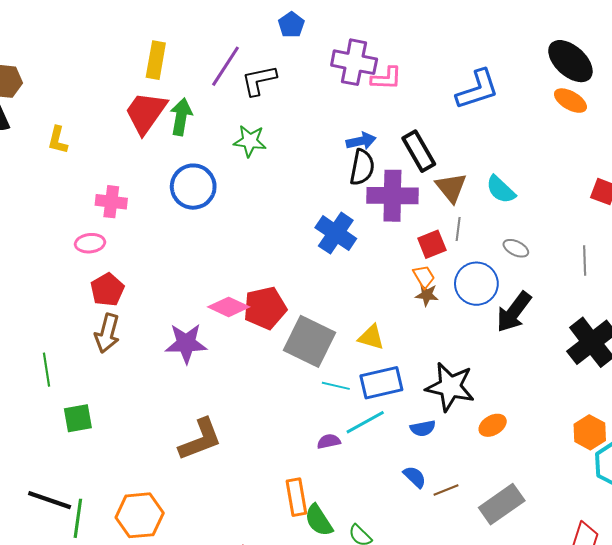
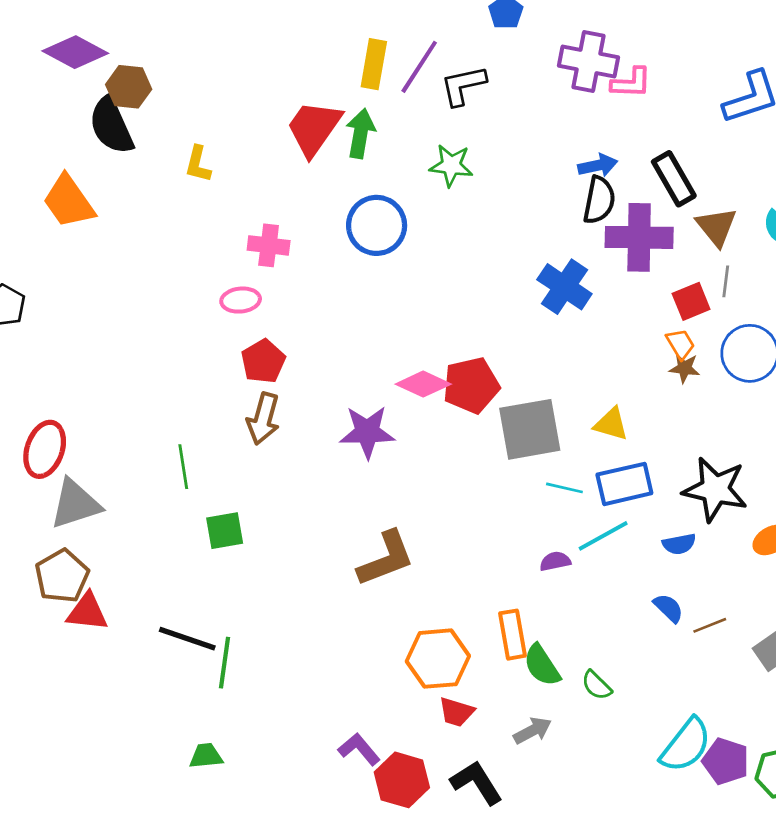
yellow rectangle: (156, 60) -> (374, 64), moved
gray square: (310, 341) -> (530, 429), turned -36
orange hexagon: (140, 515) -> (438, 659), moved

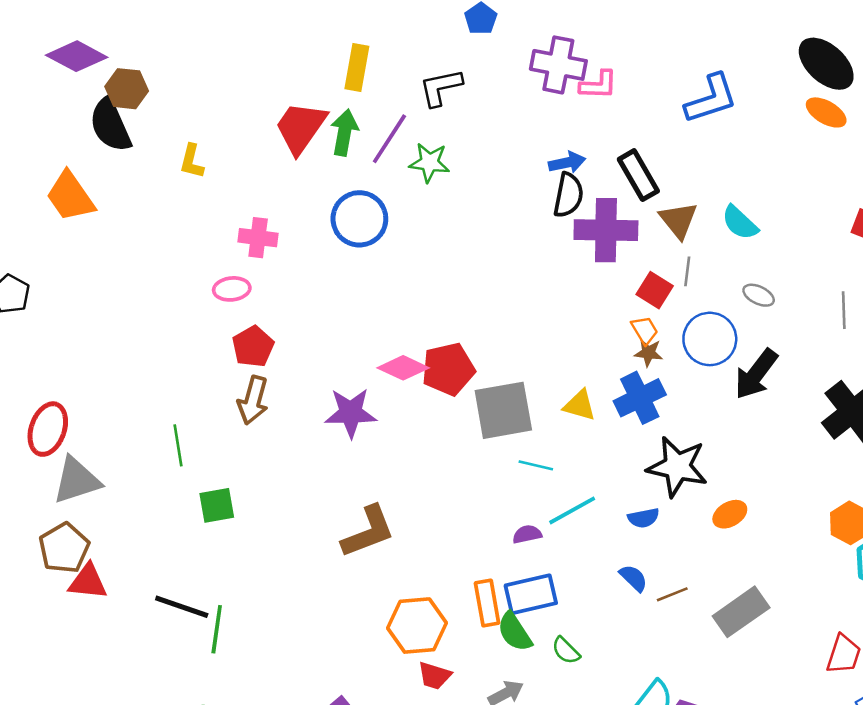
purple line: (419, 67) -> (389, 139), moved
blue cross: (564, 287) -> (640, 398), moved, turned 30
red square: (691, 301) -> (655, 290), turned -36
blue rectangle: (624, 484) -> (531, 594), moved

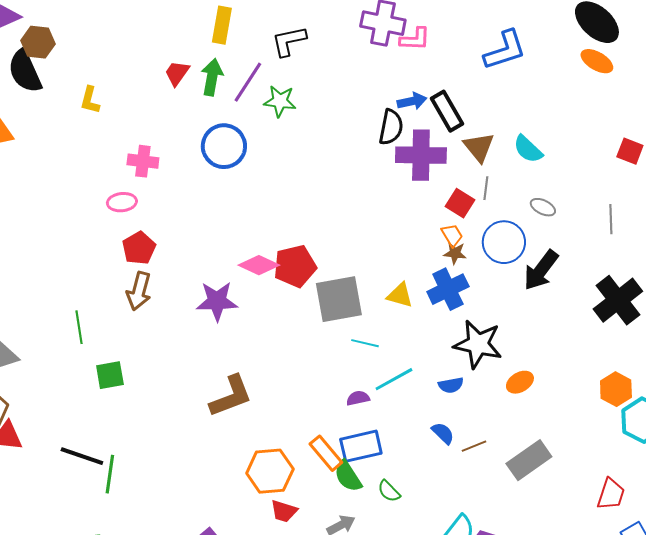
red trapezoid: (301, 127) -> (177, 73), size x0.6
blue arrow: (567, 163) -> (412, 101), moved
orange rectangle: (487, 603) -> (326, 453), turned -30

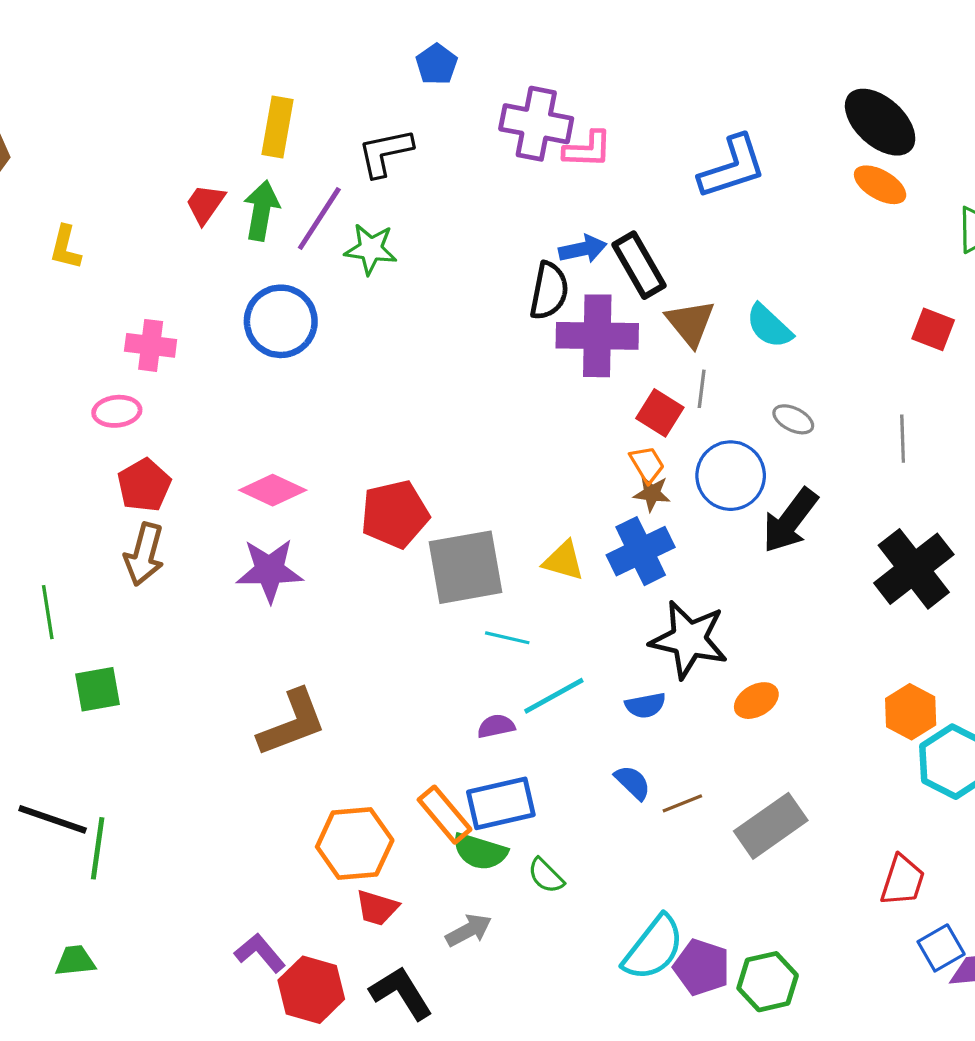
pink diamond: (259, 265) -> (273, 490), moved
green semicircle: (348, 476) -> (480, 852), turned -40

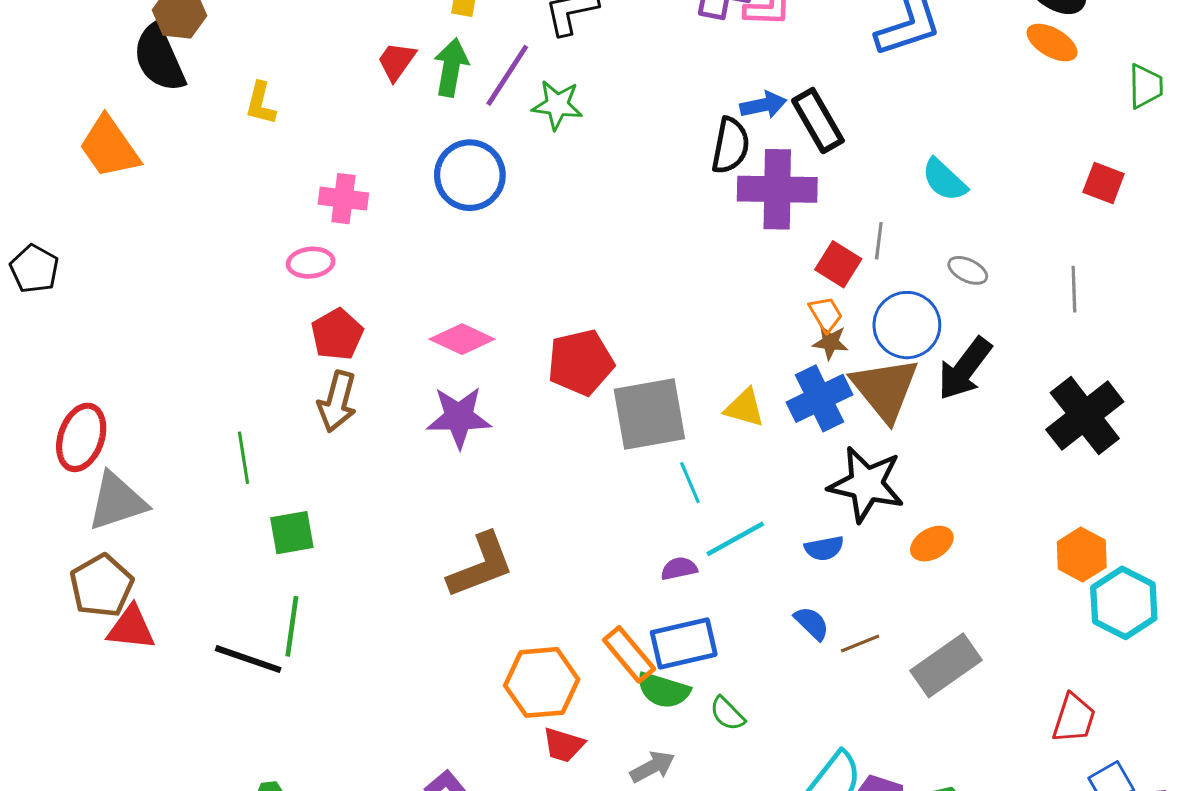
brown triangle: (690, 323) -> (885, 389), moved, size x1.4
cyan line: (507, 638) -> (690, 483), turned 54
green line: (98, 848) -> (292, 626), moved

